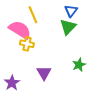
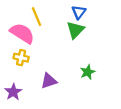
yellow cross: (27, 44) -> (21, 58), moved
purple triangle: (44, 73) -> (49, 81), turned 42

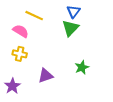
yellow line: (37, 17) -> (34, 16), turned -42
pink semicircle: (22, 33) -> (21, 31), size x0.7

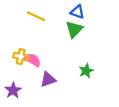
blue triangle: (74, 11) -> (77, 12), turned -48
pink semicircle: (21, 31) -> (33, 60), moved

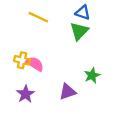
purple triangle: (48, 79) -> (67, 92), moved
purple star: (13, 90) -> (26, 94), moved

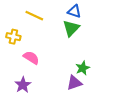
yellow cross: (22, 60) -> (13, 37), moved
purple triangle: (67, 92) -> (74, 83), moved

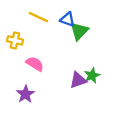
blue triangle: (74, 11) -> (68, 19), moved
purple triangle: (74, 83) -> (78, 80), moved

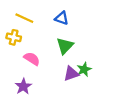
yellow line: (38, 17) -> (24, 18), moved
green triangle: (79, 31) -> (65, 46), moved

